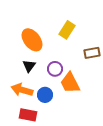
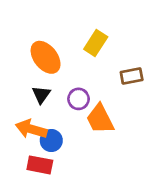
blue circle: (45, 95) -> (51, 141), moved

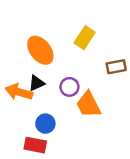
black triangle: (41, 95) -> (37, 83), turned 30
orange arrow: (31, 129) -> (19, 92), moved

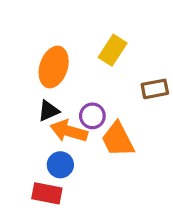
orange ellipse: (40, 50) -> (54, 67), turned 56
orange arrow: (19, 92) -> (69, 131), moved

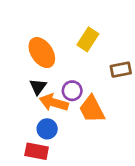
orange ellipse: (54, 67) -> (42, 53), turned -52
black triangle: (49, 111) -> (38, 87), turned -30

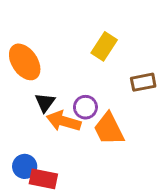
orange ellipse: (42, 53) -> (25, 62), moved
blue circle: (47, 129) -> (25, 166), moved

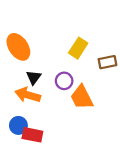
yellow rectangle: (104, 46) -> (78, 48), moved
orange arrow: (64, 121) -> (28, 95), moved

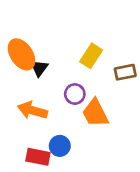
black triangle: (34, 77) -> (39, 68), moved
blue circle: (18, 125) -> (60, 146), moved

